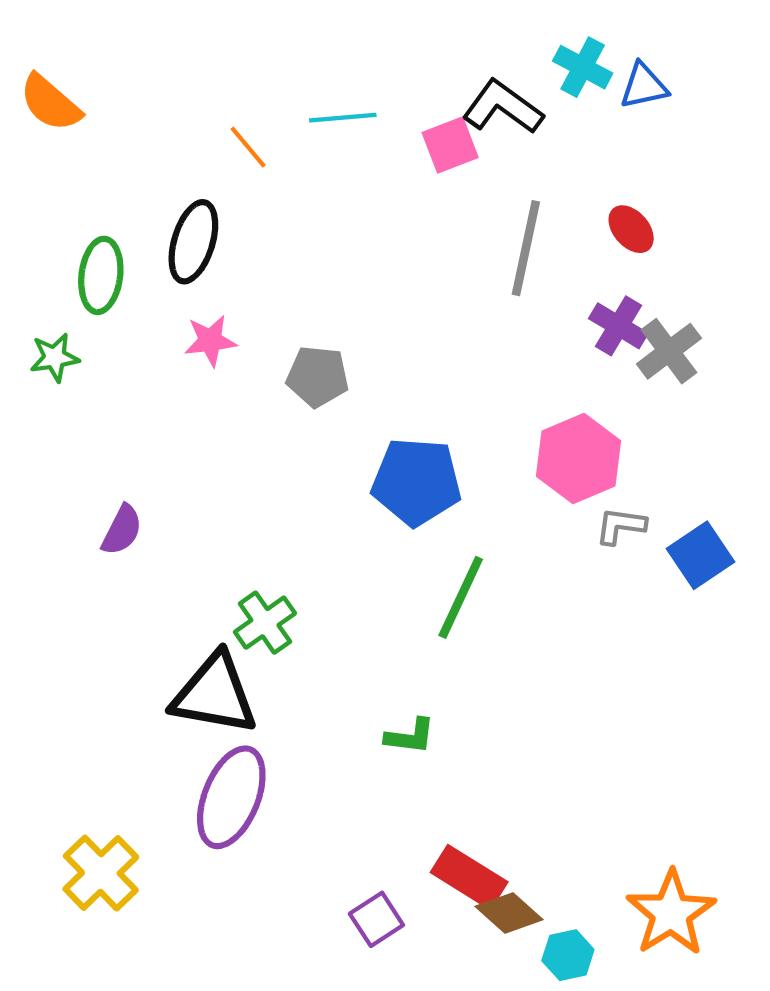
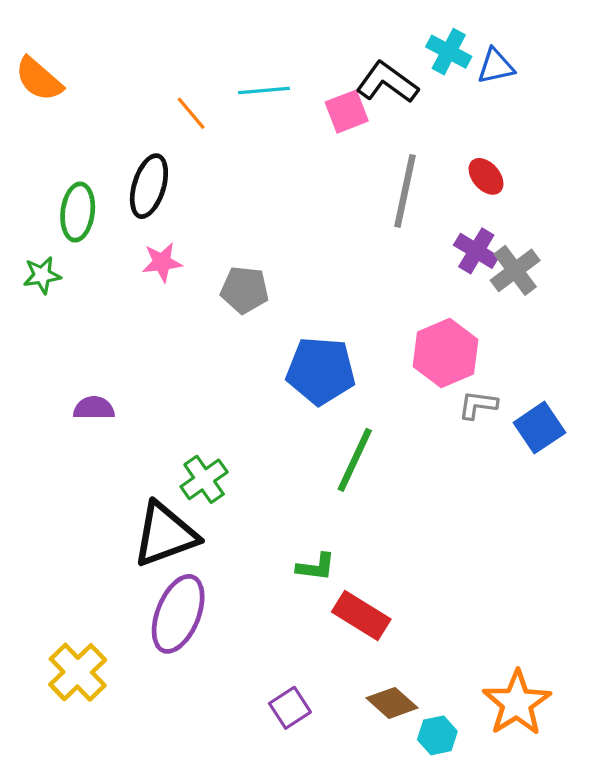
purple semicircle: (122, 530) -> (94, 408), turned -117
black triangle: (214, 694) -> (165, 534), turned -30
red rectangle: (469, 877) -> (361, 615), moved

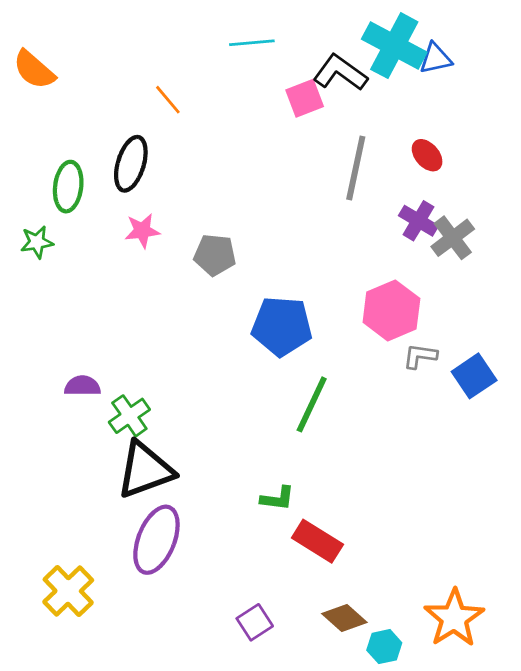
cyan cross: (449, 52) -> (394, 46), size x1.6
cyan line: (264, 91) -> (252, 43), moved
purple semicircle: (94, 408) -> (82, 386), moved
green cross: (204, 479) -> (129, 416), moved

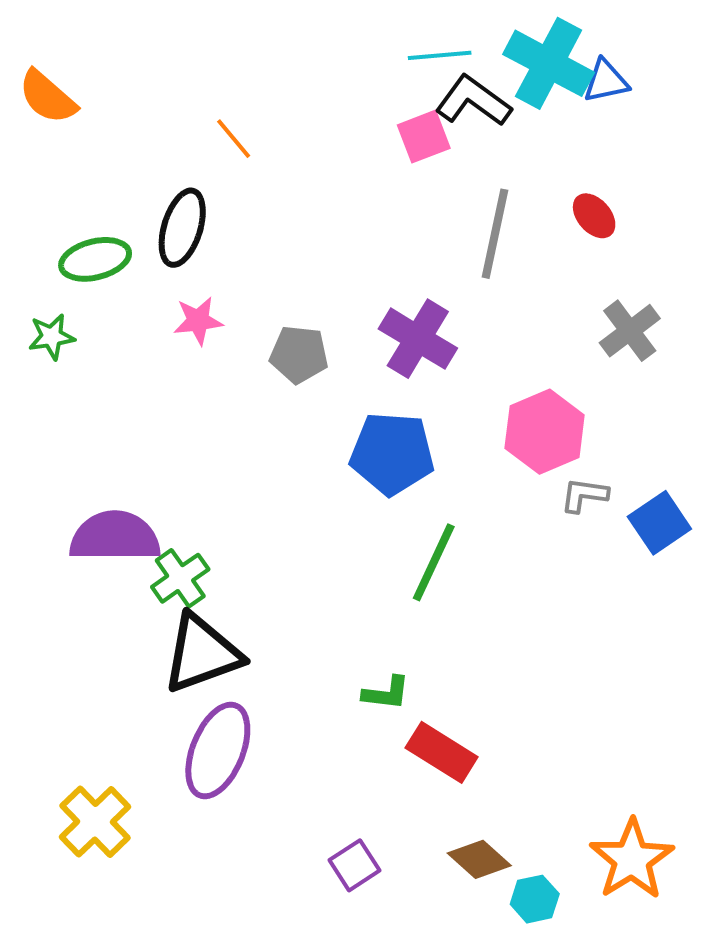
cyan line: (252, 43) -> (440, 55), moved
green ellipse: (68, 187) -> (95, 259), turned 69
purple cross: (419, 221) -> (418, 339), moved, size x1.4
purple semicircle: (82, 386) -> (115, 537), size x1.8

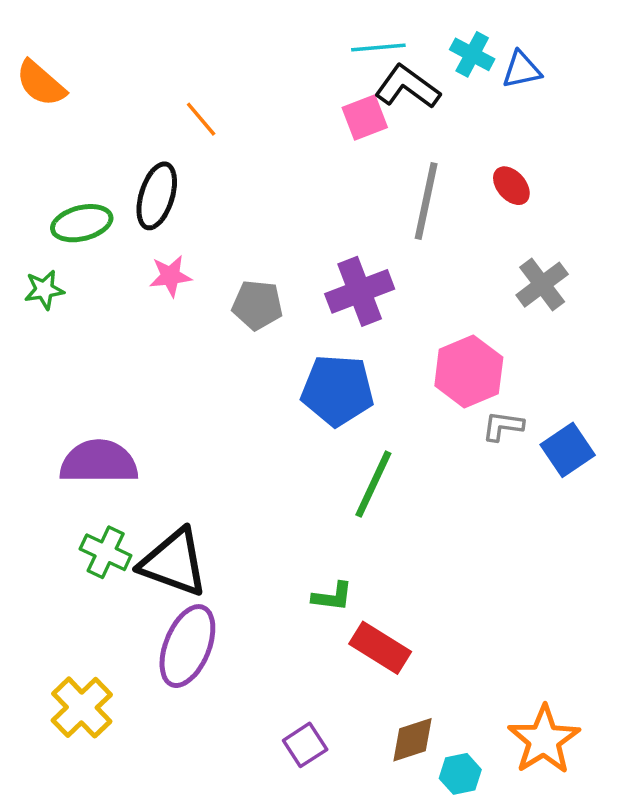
cyan cross: (549, 63) -> (472, 54), size x0.6
purple cross: (418, 339) -> (360, 291), turned 38
green cross: (180, 578) -> (106, 552), moved, turned -30
black triangle: (202, 653) -> (174, 562), turned 40
brown diamond: (479, 859) -> (413, 740), turned -60

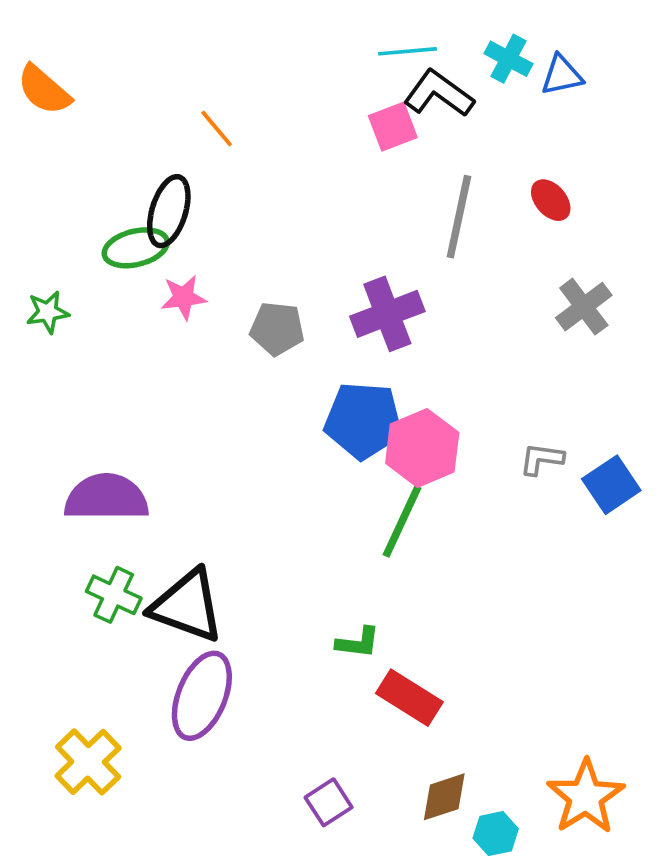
green ellipse: (82, 223) -> (136, 248), moved
pink hexagon: (469, 372) -> (422, 448), moved

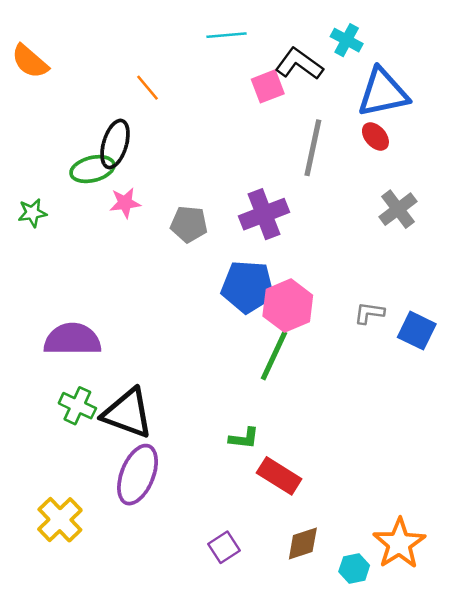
cyan line: (408, 51) -> (226, 35), moved
blue triangle: (562, 75) -> (383, 93), moved, size x1.8
blue square: (611, 485) -> (417, 331), turned -30
cyan hexagon: (496, 834) -> (354, 568), moved

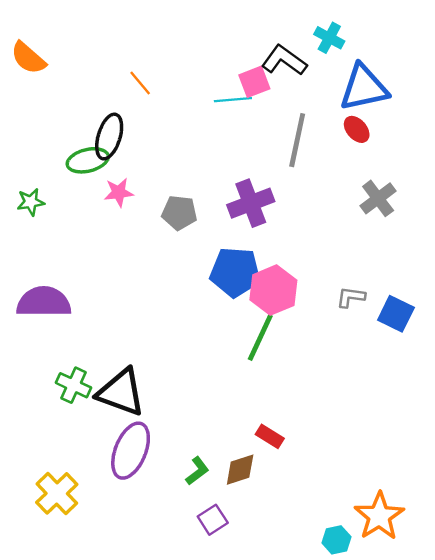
cyan line: (226, 35) -> (233, 100), moved
purple semicircle: (72, 339) -> (44, 302), moved
green L-shape: (244, 438) -> (197, 471), moved, turned -44
red rectangle: (279, 476) -> (270, 436), moved, size x0.7
brown diamond: (303, 543) -> (240, 470), moved

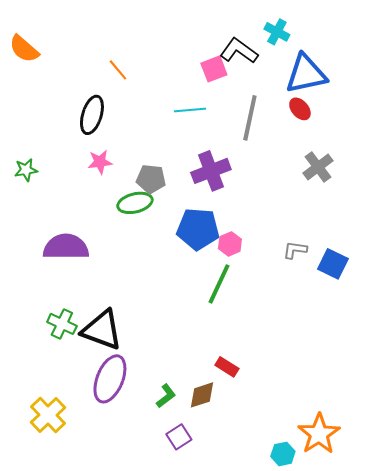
cyan line: (233, 100) -> (190, 110), moved
green ellipse: (88, 160) -> (135, 203), moved
pink hexagon: (273, 290) -> (230, 244), size x0.6
purple semicircle: (44, 302) -> (66, 247), moved

